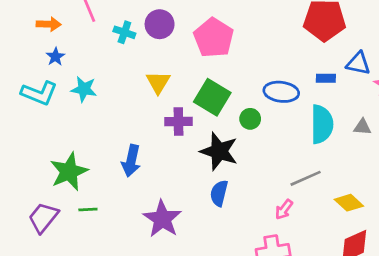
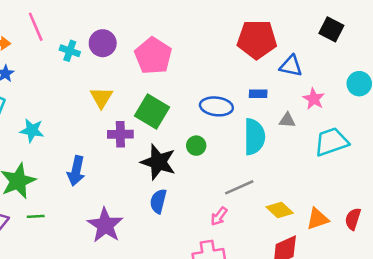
blue triangle: (358, 63) -> (291, 66), moved
cyan star: (84, 89) -> (32, 130), moved
green circle: (250, 119) -> (196, 146), moved
gray triangle: (362, 127) -> (287, 120), moved

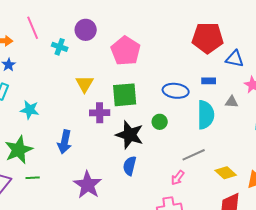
purple circle: (103, 43) -> (86, 30), moved
green square: (152, 111) -> (125, 95), turned -36

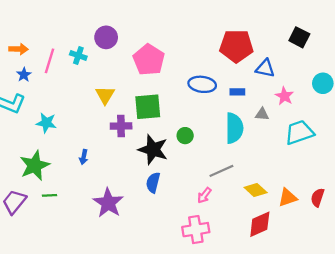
pink line: (33, 28) -> (50, 61), moved, turned 40
blue ellipse: (176, 91) -> (202, 84), moved
blue arrow: (65, 142) -> (84, 157), size x0.6

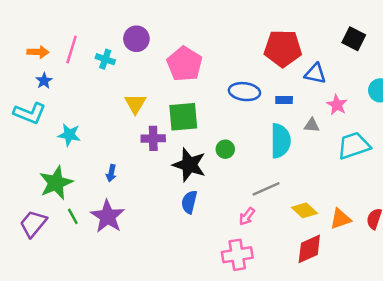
pink line: (50, 61) -> (72, 50), moved
green line: (50, 195) -> (73, 216), turned 64
purple star: (108, 203) -> (108, 216), moved

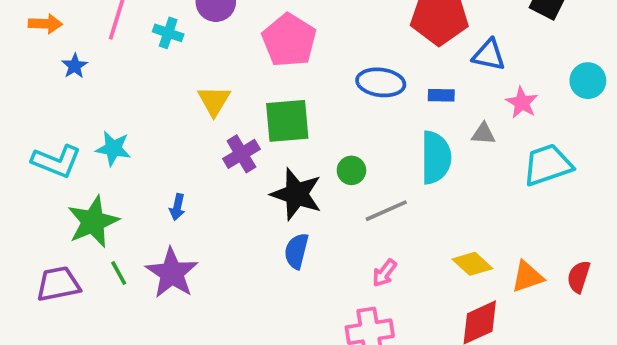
orange arrow: (38, 52) -> (45, 24), moved
cyan L-shape: (30, 113) -> (56, 161), moved
purple cross: (153, 138) -> (241, 154), turned -30
gray line: (266, 189) -> (386, 211), moved
purple trapezoid: (33, 224) -> (58, 284), turned 40

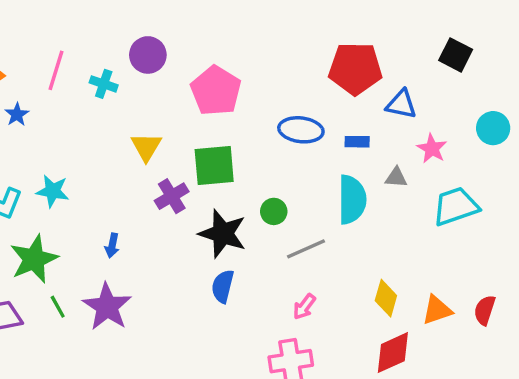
yellow diamond: (472, 264) -> (386, 298), turned 63

